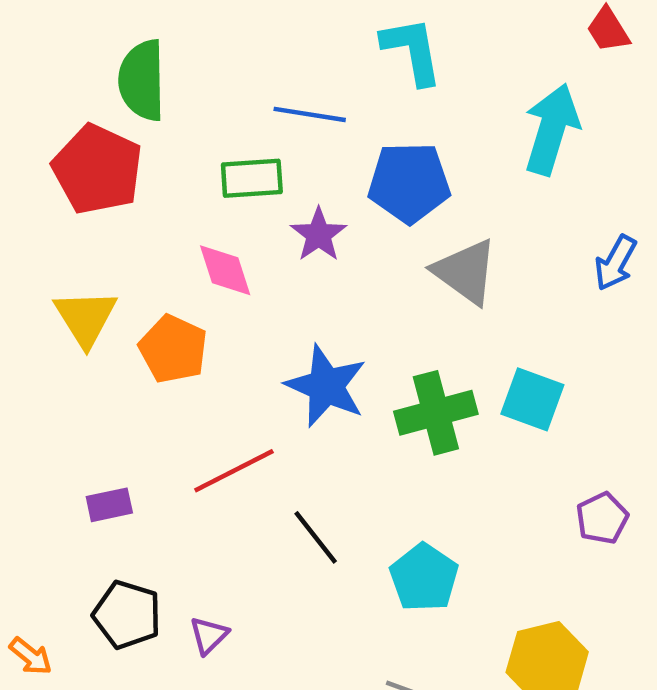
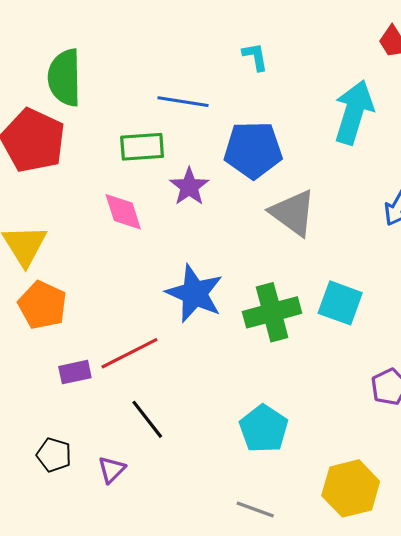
cyan L-shape: (412, 51) -> (255, 57), size x0.6
orange pentagon: (173, 349) -> (42, 305), moved
purple rectangle: (109, 505) -> (75, 372), moved
black line: (316, 537) -> (147, 419), moved
black pentagon: (127, 615) -> (54, 455), size x0.7

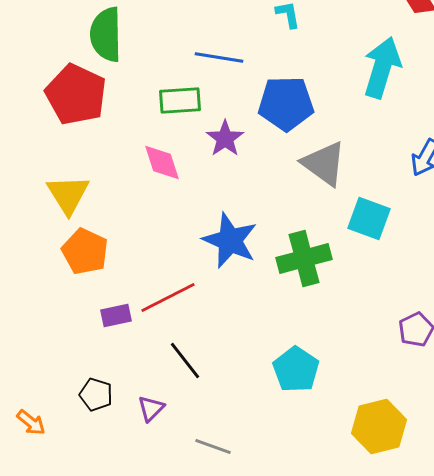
cyan square: (340, 303) -> (369, 218), moved
gray line: (255, 509) -> (213, 446), moved

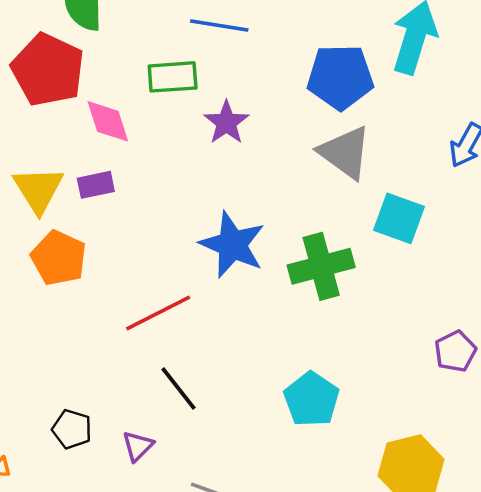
blue pentagon: (286, 104) -> (340, 77), moved
pink diamond: (162, 162) -> (108, 121), moved
purple rectangle: (116, 316) -> (96, 185), moved

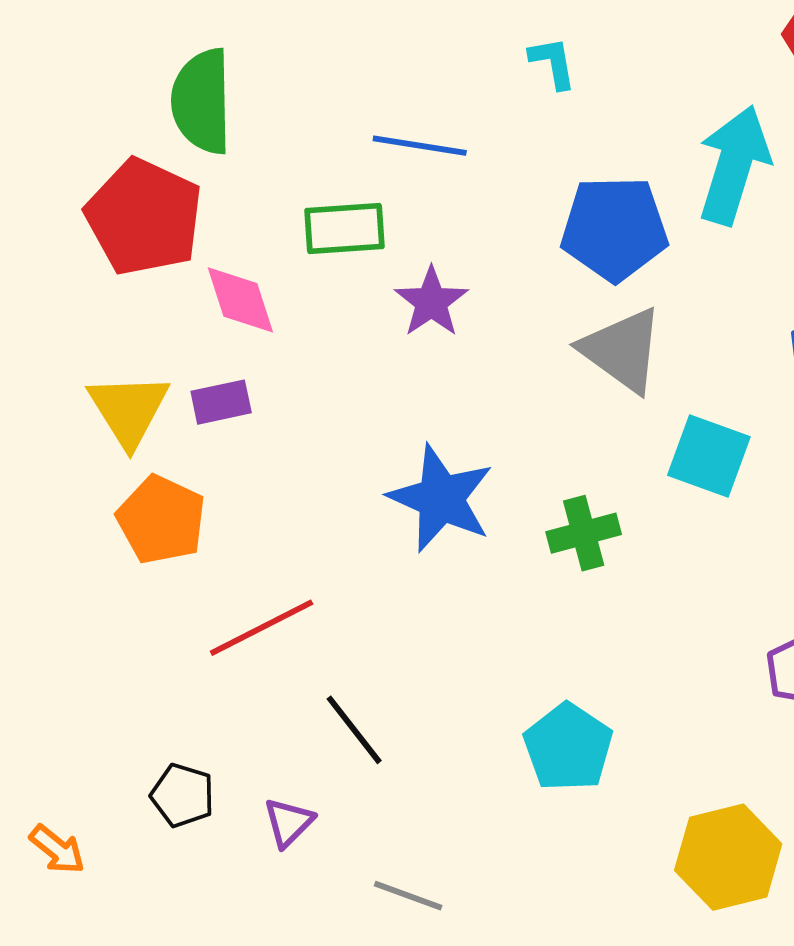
green cross: (321, 266) -> (584, 533), size x0.7
red line: (158, 313) -> (262, 628), moved

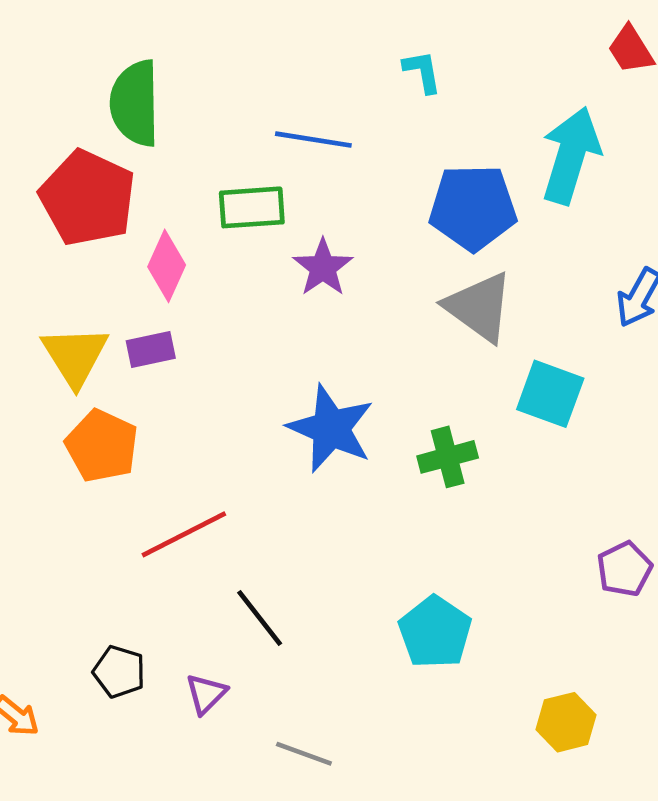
pink diamond: (240, 300) -> (167, 266), turned 42
yellow hexagon: (728, 857) -> (566, 722), size x0.7

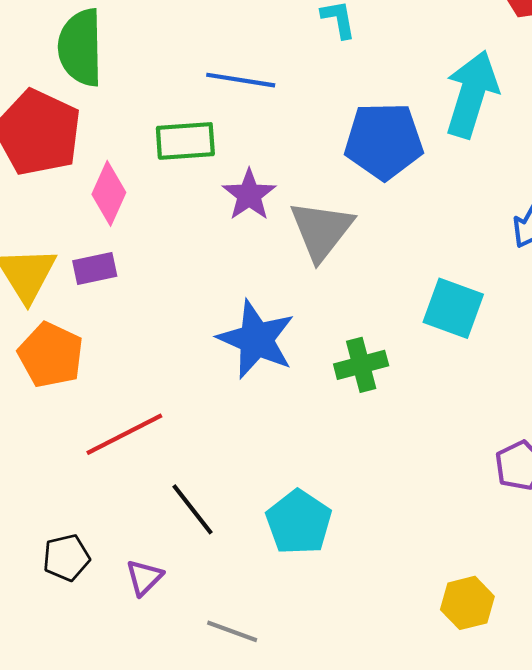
gray triangle: (479, 307) -> (321, 230), moved, turned 32
cyan pentagon: (435, 632) -> (299, 522), moved
black pentagon: (119, 672) -> (66, 558), turned -30

